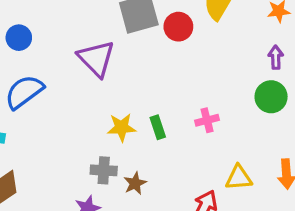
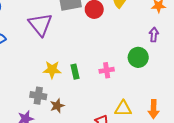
green circle: (271, 97) -> (138, 57), moved

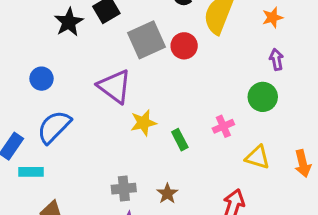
yellow star: (52, 70) -> (143, 123), moved
gray cross: (38, 96) -> (124, 189), moved
yellow triangle: (123, 108) -> (257, 157), moved, turned 30

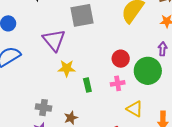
red circle: (184, 46) -> (121, 59), moved
green circle: (263, 97) -> (148, 71), size x1.4

